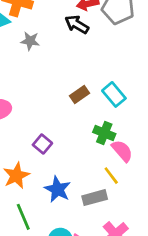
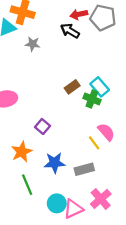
green cross: (104, 133) -> (92, 99), moved
yellow line: (111, 176) -> (94, 143), moved
blue star: (58, 189) -> (55, 163), turned -30

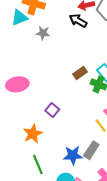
blue star: (55, 163) -> (73, 155), moved
gray rectangle: (84, 169) -> (91, 150), turned -42

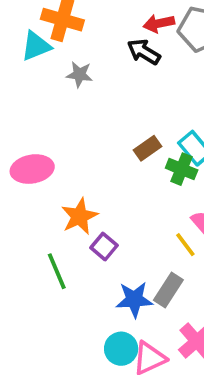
purple square: (52, 110) -> (104, 247), moved
orange star: (33, 134) -> (79, 216), moved
green line: (38, 165) -> (57, 271), moved

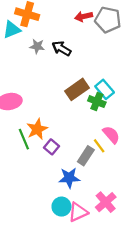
black arrow: (144, 52) -> (61, 48), moved
brown rectangle: (148, 148) -> (77, 89), size x1.5
green line: (57, 271) -> (24, 139), moved
gray rectangle: (168, 290) -> (86, 156), moved

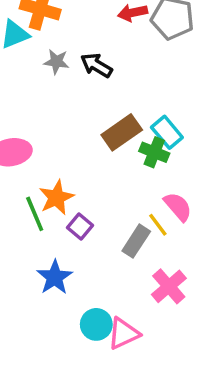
blue star: (69, 178) -> (55, 277), moved, turned -30
pink cross: (106, 202) -> (169, 286), moved

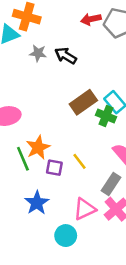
yellow line: (158, 225) -> (80, 161), moved
purple square: (80, 227) -> (54, 168), turned -30
gray rectangle: (136, 241) -> (111, 184), moved
pink triangle: (123, 333) -> (85, 209), moved

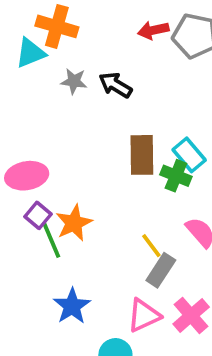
brown rectangle: (83, 102) -> (142, 155), turned -56
yellow line: (80, 161) -> (151, 246), moved
purple square: (54, 168) -> (38, 215), moved, turned 30
gray rectangle: (111, 184) -> (161, 270), moved

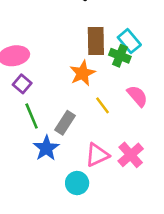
orange star: (74, 223) -> (82, 73), moved
green line: (51, 240) -> (32, 116), moved
gray rectangle: (161, 270) -> (65, 123), moved

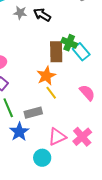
green cross: (120, 56) -> (69, 43), moved
yellow line: (103, 105) -> (51, 93), moved
gray rectangle: (65, 123) -> (33, 113), turned 42

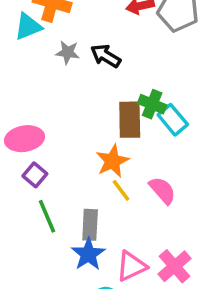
pink semicircle: (87, 93) -> (162, 190), moved
gray rectangle: (33, 113) -> (90, 225), turned -72
blue star: (19, 132) -> (88, 254), moved

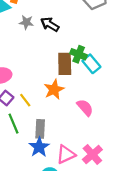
yellow line: (121, 190) -> (25, 100), moved

